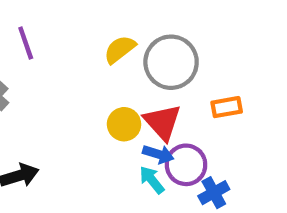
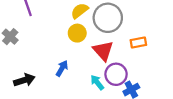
yellow circle: (124, 124) -> (77, 33), moved
blue arrow: (158, 154) -> (62, 68), moved, turned -77

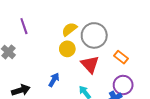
orange rectangle: (138, 43) -> (121, 57), turned 48
purple circle: (116, 74) -> (123, 85), moved

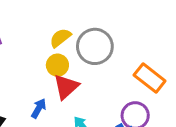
orange rectangle: (121, 57) -> (150, 78), moved, size x1.5
red triangle: (90, 64) -> (66, 87), moved, turned 30

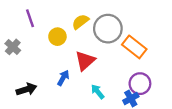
yellow circle: (57, 65) -> (57, 37), moved
orange rectangle: (150, 78) -> (134, 47), moved

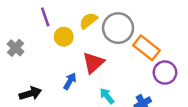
purple line: (30, 18) -> (45, 17), moved
purple circle: (140, 84) -> (165, 73), moved

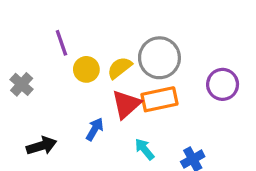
yellow semicircle: (88, 21) -> (120, 68), moved
orange rectangle: (146, 48) -> (159, 99), moved, turned -50
purple circle: (165, 73) -> (223, 84), moved

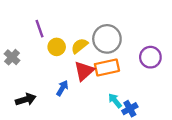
cyan arrow: (144, 149) -> (115, 101), moved

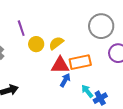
gray circle: (107, 39) -> (101, 26), moved
red triangle: (84, 71) -> (60, 65), turned 42
blue arrow: (62, 88) -> (65, 80), moved

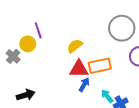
yellow circle: (36, 44) -> (28, 44), moved

